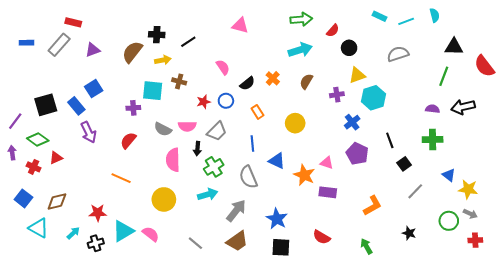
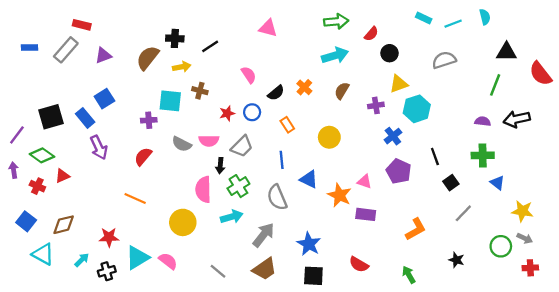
pink semicircle: (173, 160) -> (203, 189), moved
blue triangle: (449, 175) -> (497, 183), moved

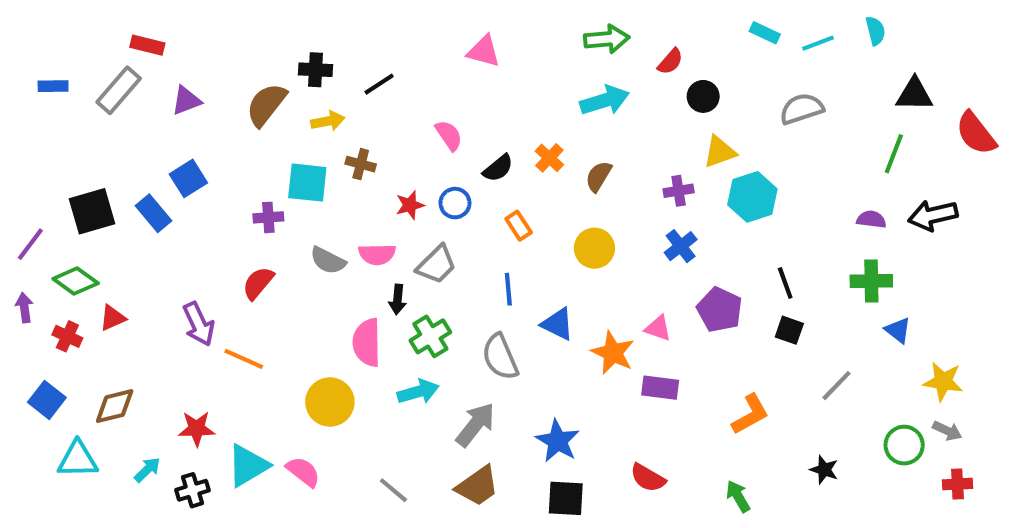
brown semicircle: (342, 91) -> (599, 176), moved
blue cross: (393, 136) -> (681, 246), moved
purple arrow: (99, 147) -> (199, 324), moved
black square: (451, 183) -> (789, 330), moved, turned -35
cyan triangle: (43, 254) -> (78, 459), turned -30

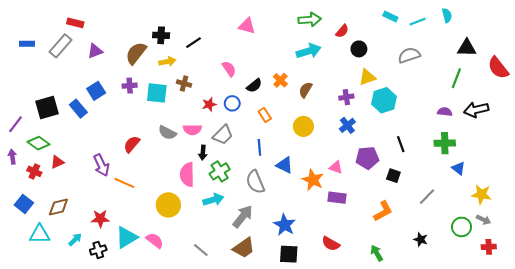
purple cross: (268, 217) -> (130, 86), moved
purple pentagon: (720, 310) -> (367, 158), turned -30
black square: (789, 330) -> (393, 176), moved

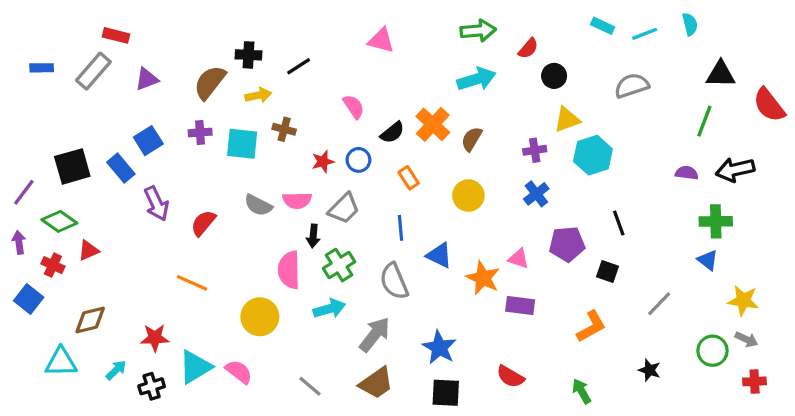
orange cross: (280, 80) -> (433, 124), size x1.5
green cross: (445, 143) -> (716, 221), moved
purple arrow: (101, 165) -> (156, 204), moved
blue square: (24, 204) -> (29, 299), moved

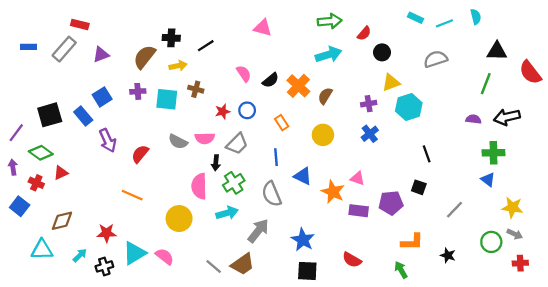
black semicircle: (392, 132) -> (270, 80), moved
purple pentagon: (567, 244) -> (391, 203), moved
orange L-shape: (591, 326) -> (412, 242), moved, turned 30
brown trapezoid: (376, 383) -> (243, 264), moved

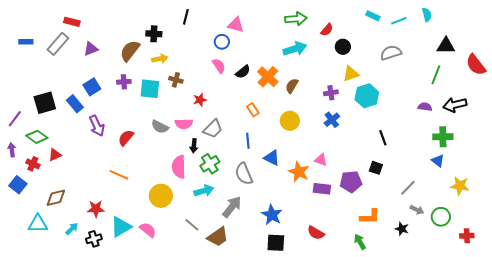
black line: (206, 46) -> (186, 17), moved, turned -42
blue circle: (247, 110) -> (222, 42), moved
gray arrow: (515, 234) -> (417, 210), moved
gray line: (214, 266) -> (192, 225), moved

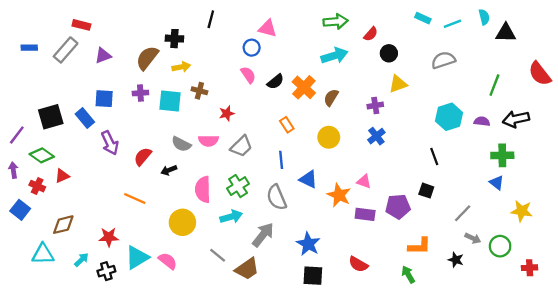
black triangle: (446, 46) -> (506, 33), moved
blue square: (92, 87) -> (104, 99), turned 36
cyan hexagon: (367, 96) -> (449, 117), moved
black arrow: (194, 146) -> (169, 170), moved, turned 64

